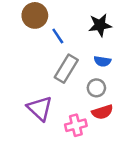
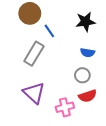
gray rectangle: (66, 69) -> (34, 54), moved

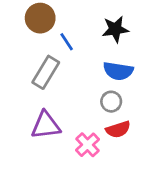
blue semicircle: (88, 53) -> (118, 71), size x1.5
purple triangle: (34, 93) -> (46, 125), turned -50
pink cross: (65, 107) -> (88, 145), turned -30

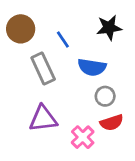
brown circle: (40, 18) -> (21, 29), moved
blue semicircle: (118, 71) -> (92, 67), moved
gray rectangle: (46, 72) -> (43, 69), turned -56

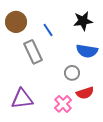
blue semicircle: (92, 67) -> (87, 51), moved
gray circle: (105, 96) -> (72, 73), moved
purple triangle: (43, 119) -> (22, 99), moved

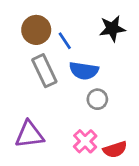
brown circle: (16, 22) -> (36, 30), moved
blue semicircle: (87, 51) -> (84, 71), moved
red semicircle: (85, 93) -> (115, 149), moved

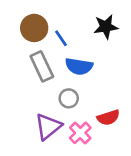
gray circle: (97, 99) -> (69, 98), moved
purple triangle: (29, 135) -> (48, 126), moved, turned -32
red semicircle: (115, 149) -> (108, 118), moved

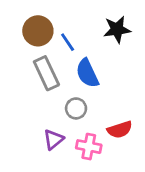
blue semicircle: (79, 66) -> (87, 73), turned 56
purple triangle: (48, 126) -> (53, 139), size x0.7
pink cross: (80, 133) -> (89, 147), turned -35

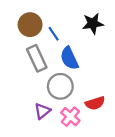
gray circle: (76, 108) -> (60, 86), size x1.5
pink cross: (89, 147) -> (70, 117), turned 30

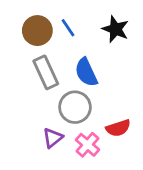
black star: (93, 24) -> (115, 29), turned 30
blue line: (54, 34) -> (68, 28), moved

